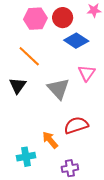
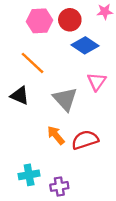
black triangle: (18, 86) -> (20, 96), turned -42
orange arrow: (50, 140) -> (56, 135), moved
purple cross: (70, 168) -> (59, 186), moved

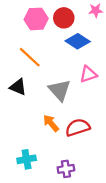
pink triangle: (97, 82) -> (88, 74), turned 36
purple cross: (59, 186) -> (66, 169), moved

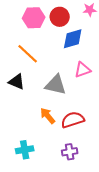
blue diamond: (78, 41) -> (73, 39), turned -50
gray triangle: (60, 90) -> (56, 85), turned -35
purple cross: (66, 169) -> (70, 152), moved

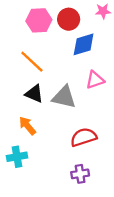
black triangle: (17, 82) -> (34, 94), moved
orange arrow: (48, 116) -> (27, 126), moved
cyan cross: (25, 150) -> (17, 157), moved

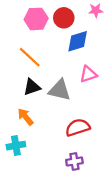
black triangle: (34, 94) -> (32, 87), turned -42

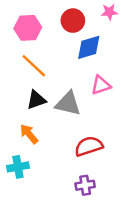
pink hexagon: (36, 19) -> (28, 28), moved

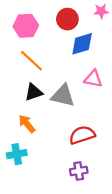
pink triangle: (101, 85) -> (93, 79), turned 30

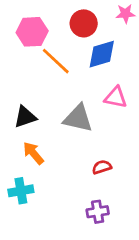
orange line: (31, 61) -> (56, 61), moved
black triangle: (34, 92) -> (25, 117), moved
red semicircle: (82, 135) -> (102, 167), size x0.6

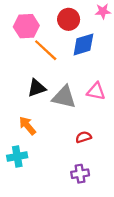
pink triangle: (116, 97) -> (96, 91), moved
black triangle: (25, 117) -> (37, 88), moved

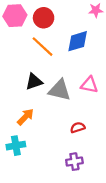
red circle: (69, 19) -> (44, 18), moved
pink hexagon: (26, 26) -> (15, 16), moved
orange arrow: (27, 126) -> (25, 117), turned 84

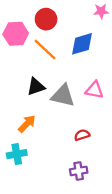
pink hexagon: (15, 16) -> (16, 34), moved

